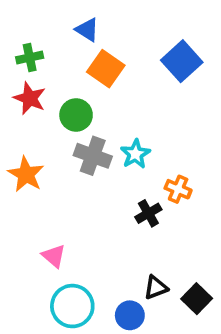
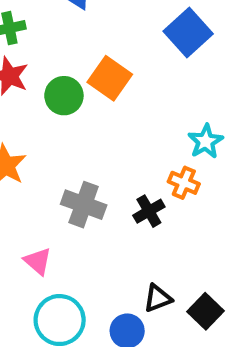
orange square: (106, 69) -> (110, 78), moved
cyan star: (135, 154) -> (206, 141), moved
gray cross: (93, 156) -> (84, 205), moved

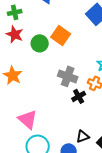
gray cross: (84, 205) -> (68, 76), moved
pink triangle: (38, 261) -> (28, 119), size x1.5

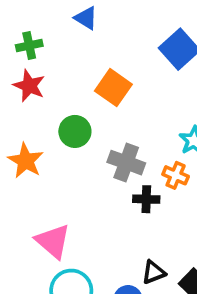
green circle: (40, 43) -> (75, 131), moved
black cross: (79, 96) -> (146, 199), turned 32

